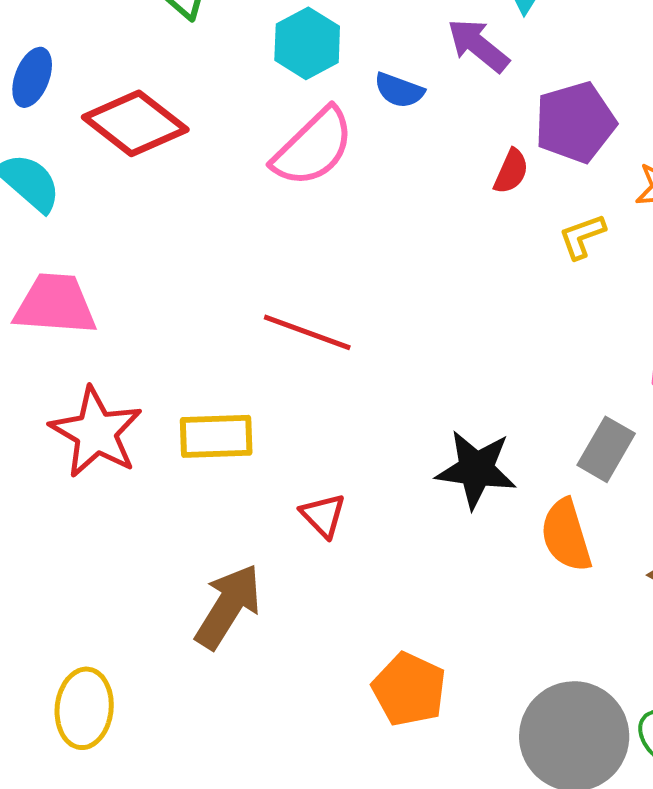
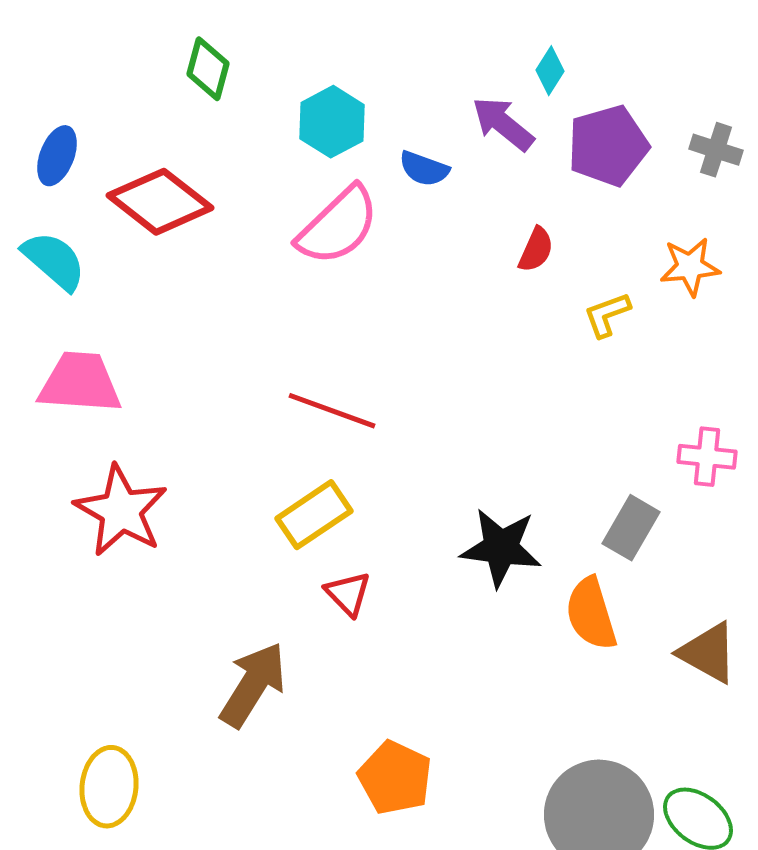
purple pentagon: (575, 122) -> (608, 146), moved
yellow rectangle: (216, 436) -> (314, 515), moved, turned -32
orange pentagon: (409, 689) -> (395, 778), moved

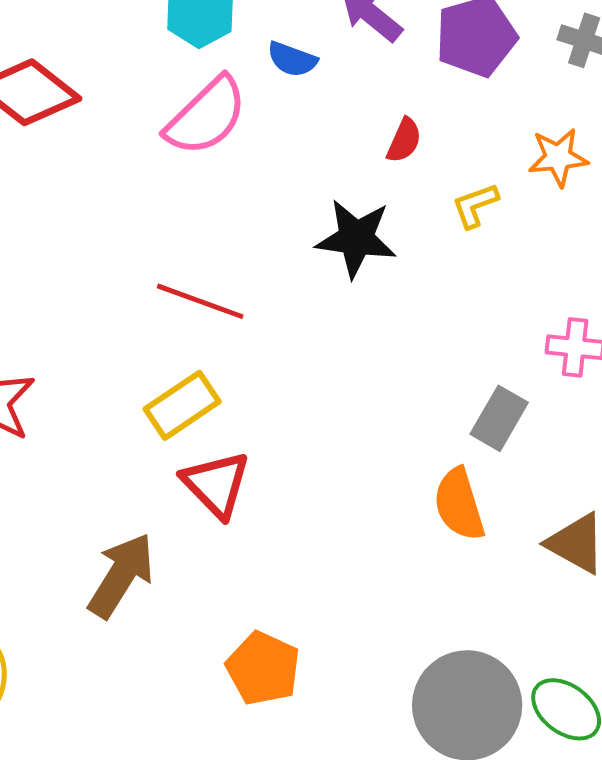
black star: (501, 548) -> (356, 238), moved
red triangle: (348, 594) -> (216, 484), size x1.5

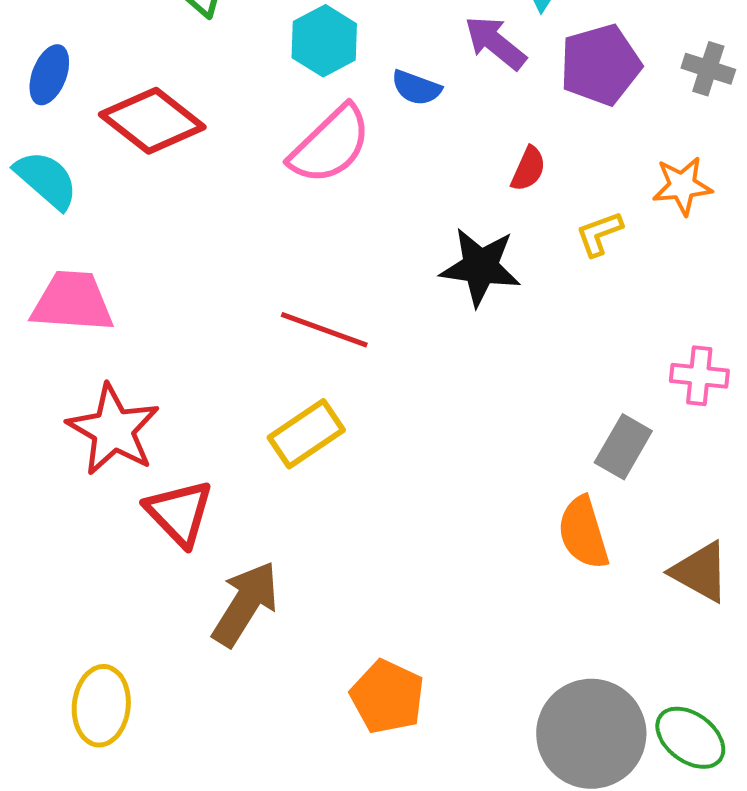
red triangle: (216, 484) -> (179, 513), moved

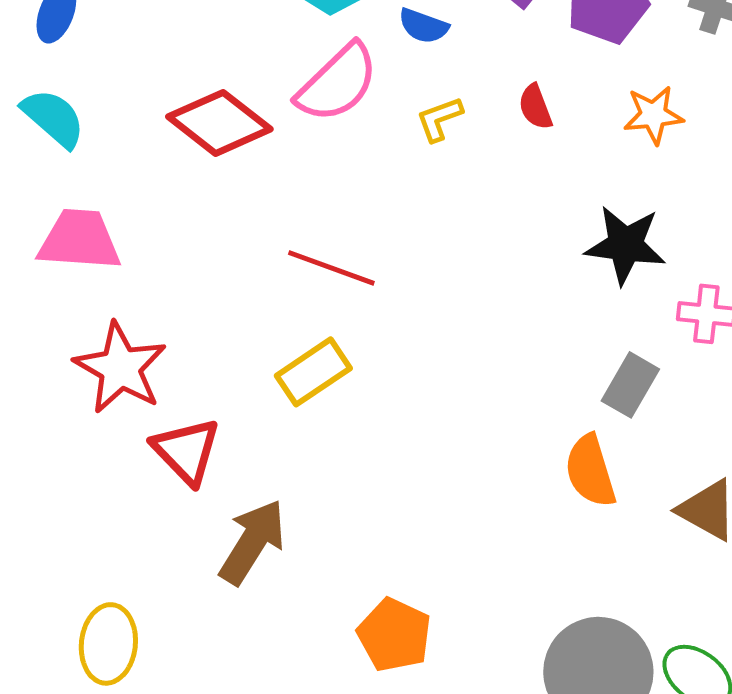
red diamond: (152, 121) -> (219, 123), moved
red semicircle: (528, 169) -> (535, 107), turned 135
orange star: (682, 186) -> (653, 115), moved
yellow L-shape: (599, 234) -> (439, 119), moved
black star: (480, 267) -> (625, 245), moved

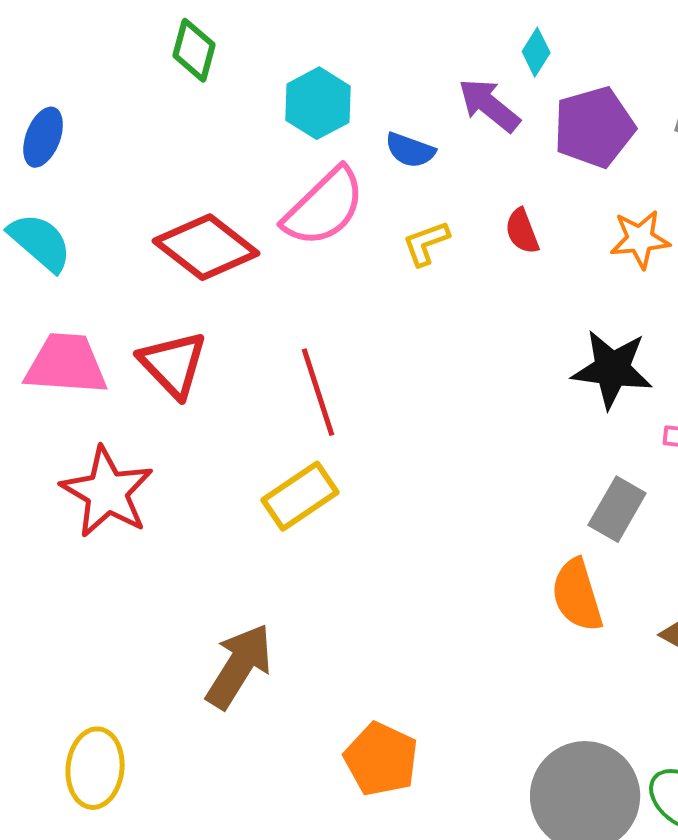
red line: (331, 268) -> (318, 392), turned 52
red triangle: (186, 451) -> (173, 364), moved

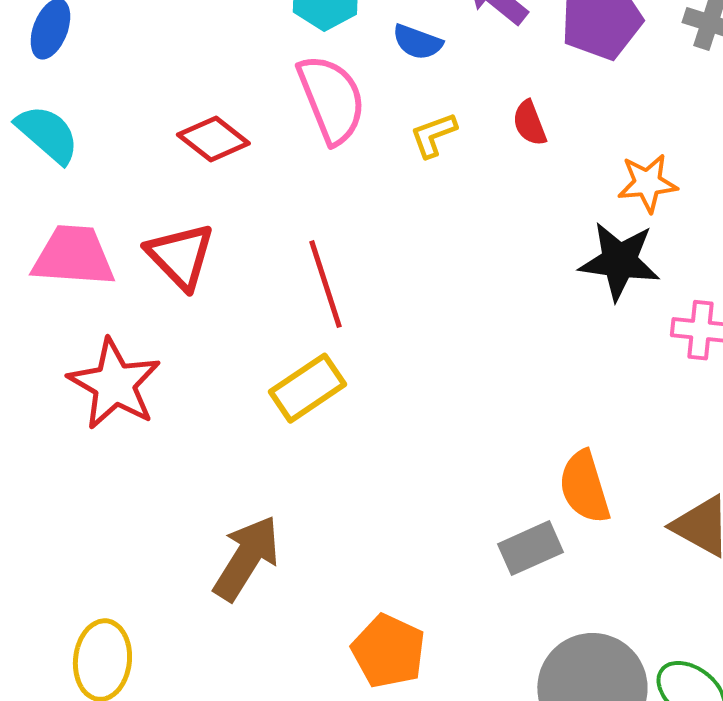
pink semicircle: (324, 207) -> (331, 99), turned -68
orange star: (640, 239) -> (647, 183), moved
red diamond: (206, 247) -> (213, 139), size x0.7
gray rectangle: (617, 509) -> (530, 548), moved, turned 36

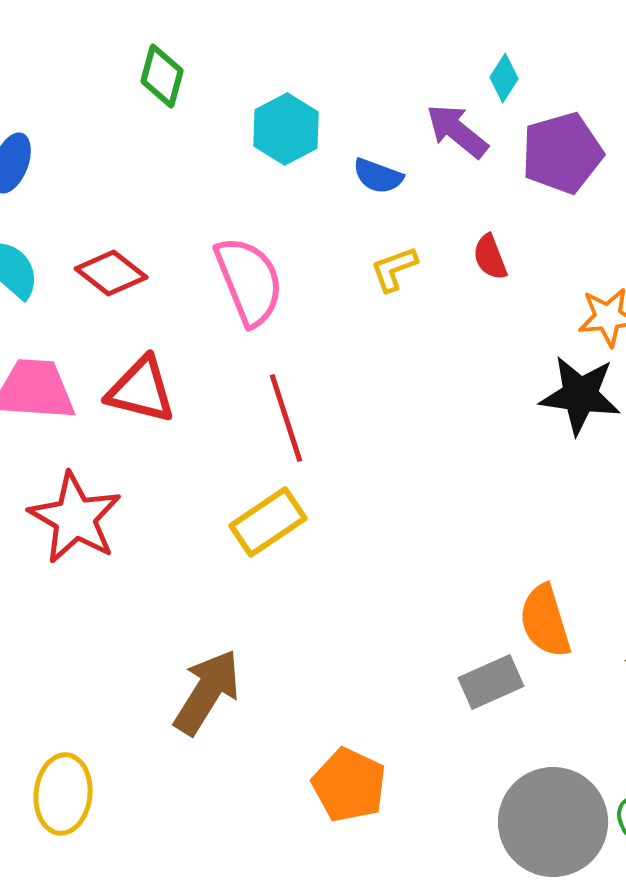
pink semicircle: (331, 99) -> (249, 281), moved
red diamond: (213, 139) -> (111, 273), moved
red triangle: (180, 256) -> (141, 390), turned -32

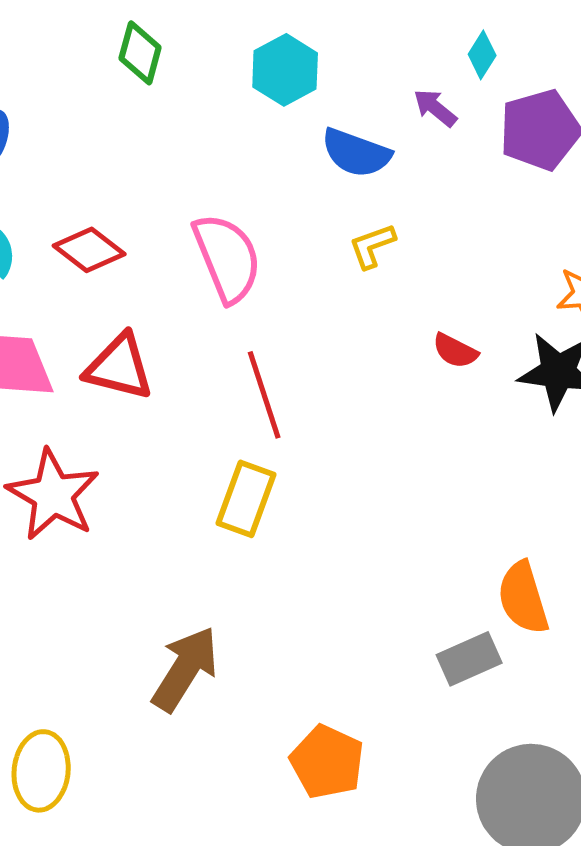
cyan hexagon: (286, 129) -> (285, 70), moved
purple arrow: (457, 131) -> (435, 108), size x0.7
blue semicircle: (378, 176) -> (356, 153), size x1.4
red semicircle: (490, 257) -> (455, 351), moved, turned -42
yellow rectangle: (268, 522) -> (246, 499), turned -36

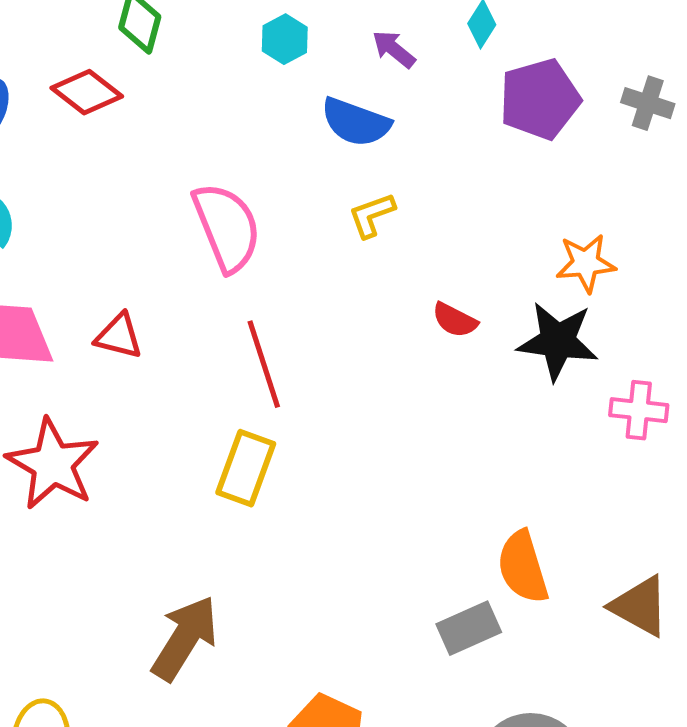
cyan hexagon: (285, 70) -> (285, 39), size x0.7
purple arrow: (435, 108) -> (394, 49), moved
red diamond: (89, 250) -> (87, 92), moved
red triangle: (119, 367) -> (119, 336), size x0.7

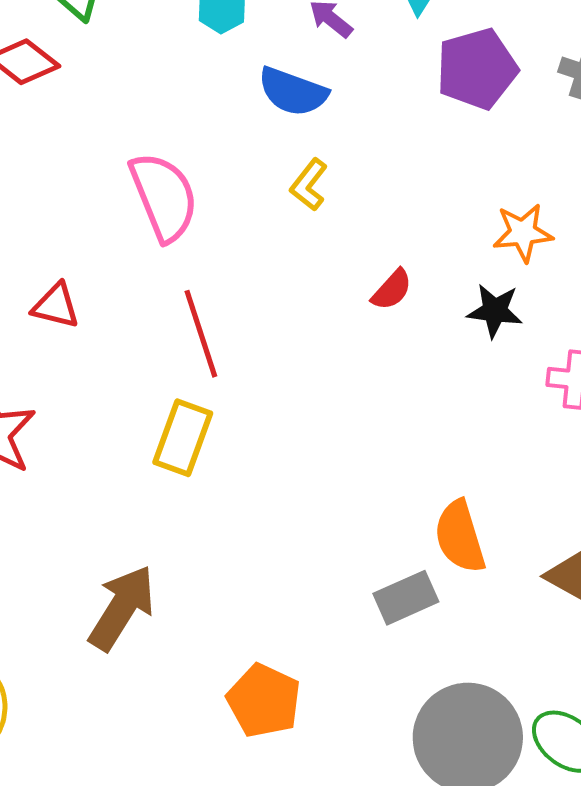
yellow L-shape: (372, 215) -> (309, 185), turned -32
red semicircle: (455, 320) -> (392, 290), turned -75
black star: (558, 341) -> (495, 311), size x0.7

